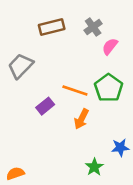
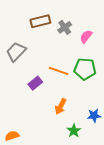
gray cross: (93, 27) -> (65, 27), moved
green pentagon: (109, 88) -> (85, 69), turned -30
orange arrow: (81, 119) -> (61, 106), moved

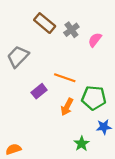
brown rectangle: (40, 21) -> (45, 23), turned 54
green pentagon: (85, 69) -> (94, 98), moved
orange arrow: (61, 106) -> (67, 107), moved

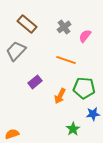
brown rectangle: (45, 23) -> (27, 24), moved
orange line: (65, 78) -> (66, 60), moved

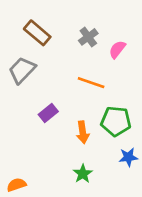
orange arrow: (60, 96) -> (83, 132), turned -35
green star: (73, 129) -> (83, 174), moved

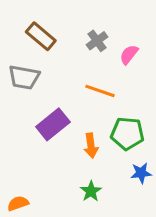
gray trapezoid: (22, 70) -> (24, 77), turned -124
purple rectangle: (48, 113) -> (53, 124), size x1.5

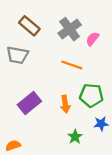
gray cross: (97, 41) -> (70, 29), size x1.5
purple rectangle: (53, 124) -> (29, 103), moved
green star: (91, 191) -> (75, 137), moved

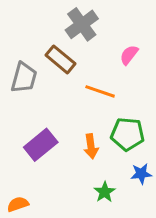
brown rectangle: (29, 26) -> (60, 59), moved
gray cross: (70, 29) -> (82, 24), moved
gray trapezoid: (17, 55) -> (24, 78), turned -85

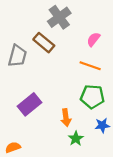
orange line: (100, 91) -> (90, 66), moved
orange arrow: (91, 146) -> (66, 118), moved

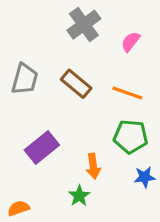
pink semicircle: (93, 39) -> (131, 42), moved
brown rectangle: (44, 43) -> (76, 84), moved
green star: (76, 139) -> (79, 196), moved

